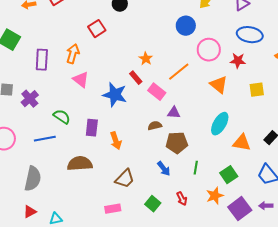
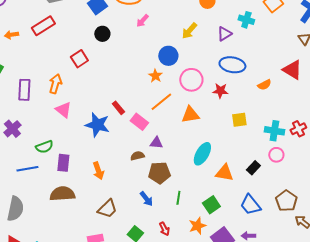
orange star: (146, 59) -> (155, 76), moved
orange triangle: (219, 85) -> (190, 115), moved, turned -48
green semicircle: (62, 117) -> (44, 147), turned 126
purple rectangle: (92, 128) -> (63, 163), moved

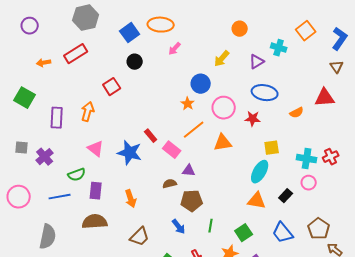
red triangle: (292, 70) -> (325, 98), turned -35
pink triangle: (63, 110) -> (96, 149), moved
cyan ellipse: (202, 154) -> (260, 172), moved

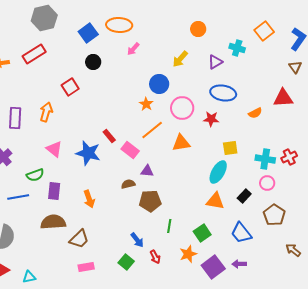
blue arrow: (179, 227) -> (137, 240), moved
brown pentagon: (319, 229) -> (274, 215), moved
brown trapezoid: (140, 237) -> (79, 239), moved

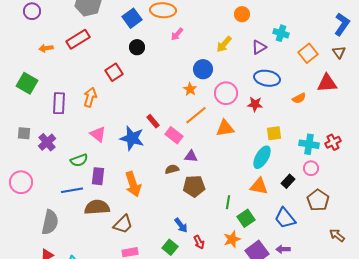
orange square: (264, 31) -> (308, 53), moved
blue line: (18, 197) -> (72, 190), moved
orange arrow: (89, 199) -> (133, 184), size x1.4
green line: (169, 226) -> (228, 202), moved

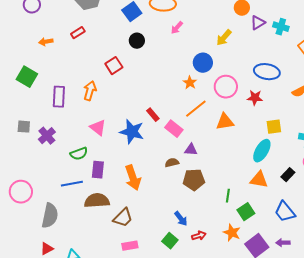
red rectangle: (78, 39) -> (78, 33), size x0.6
purple triangle: (259, 47) -> (258, 23), moved
pink circle: (21, 182) -> (21, 192), moved
orange star: (232, 239) -> (232, 233), turned -30
red arrow: (199, 242) -> (199, 236), turned -80

